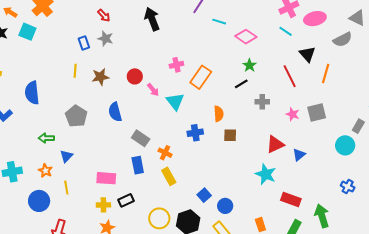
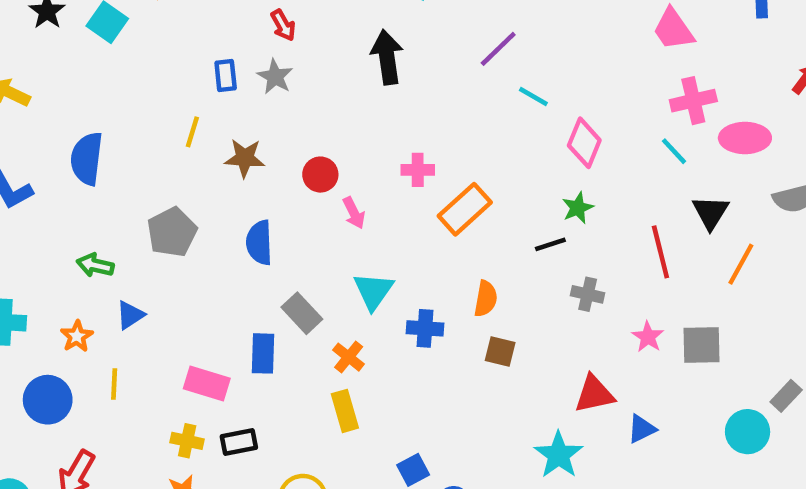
pink diamond: (246, 37) -> (584, 143), turned 65
cyan triangle: (175, 101) -> (373, 291), moved
blue rectangle: (138, 165) -> (263, 353), moved

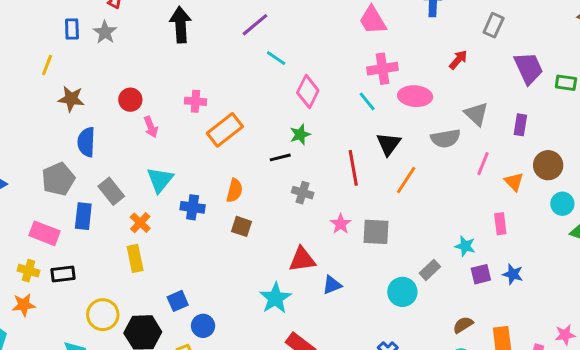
brown star: (245, 158) -> (71, 99), moved
gray pentagon: (172, 232) -> (58, 179), moved

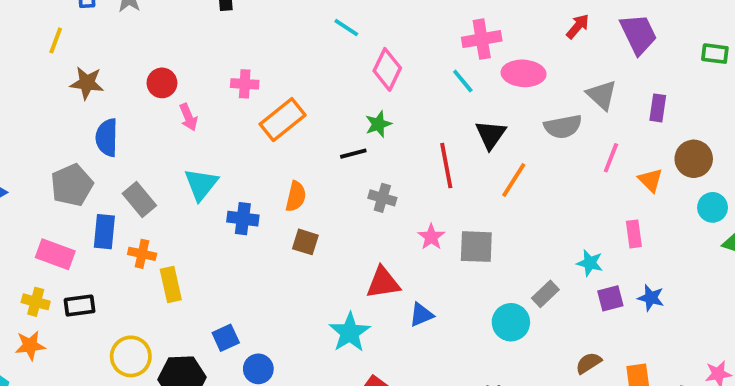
purple trapezoid: (528, 68) -> (638, 34), moved
orange cross: (140, 223) -> (142, 254), moved, turned -30

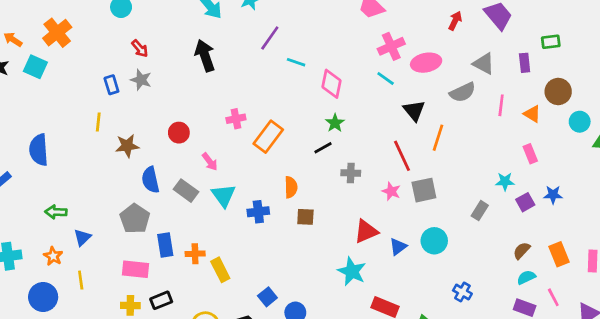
green rectangle: (715, 54) -> (551, 42), moved
pink arrow: (188, 117) -> (210, 162), moved
red line: (446, 166) -> (402, 156), moved
gray rectangle: (139, 199) -> (186, 191), moved
cyan circle: (511, 322) -> (434, 241), moved

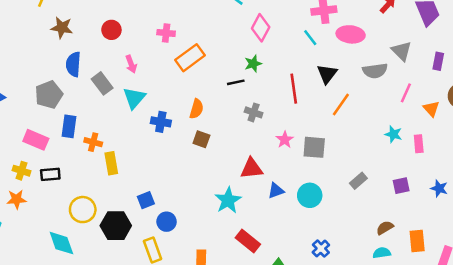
red line: (402, 156) -> (294, 89), moved
cyan star: (505, 181) -> (393, 134), moved
blue star: (553, 195) -> (439, 188), moved

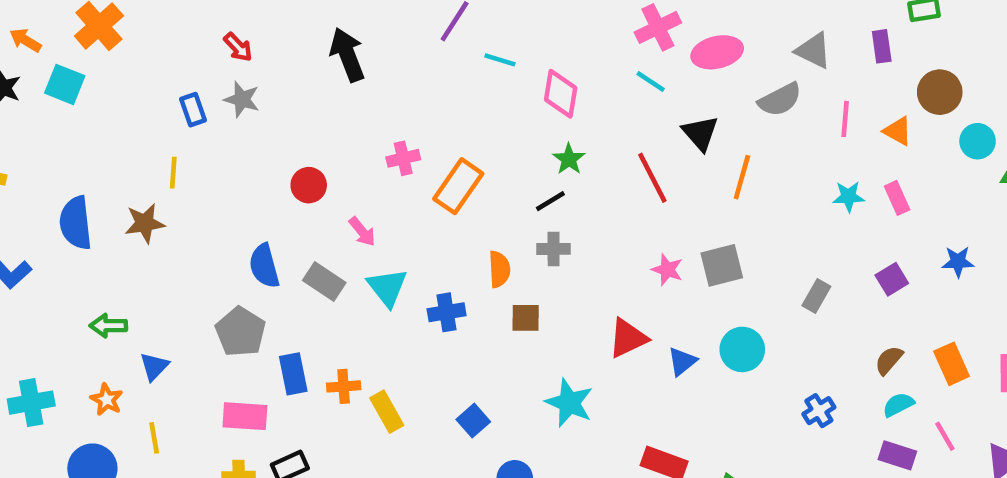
brown star: (62, 28) -> (145, 223), moved
gray cross: (254, 112) -> (554, 249), moved
blue square: (146, 200) -> (473, 421), moved
cyan star: (228, 200) -> (569, 403), moved
blue cross: (321, 249) -> (819, 411), moved, turned 30

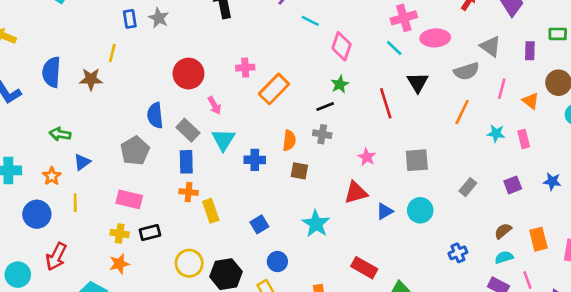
orange line: (742, 177) -> (462, 112), moved
red circle: (309, 185) -> (188, 74), size x1.5
pink star: (667, 270) -> (367, 157), moved
blue rectangle: (293, 374) -> (186, 162), moved

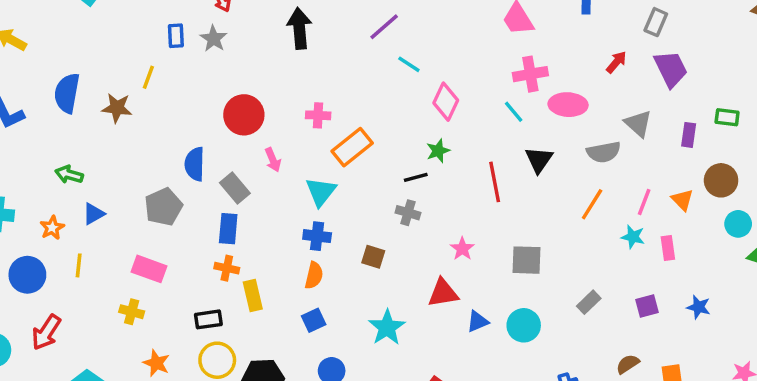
pink line: (502, 89) -> (644, 202), moved
cyan triangle: (223, 140) -> (321, 192), moved
orange semicircle: (289, 140) -> (314, 275), moved
black rectangle: (150, 233) -> (208, 319), moved
orange star: (119, 264) -> (156, 363), moved, turned 30

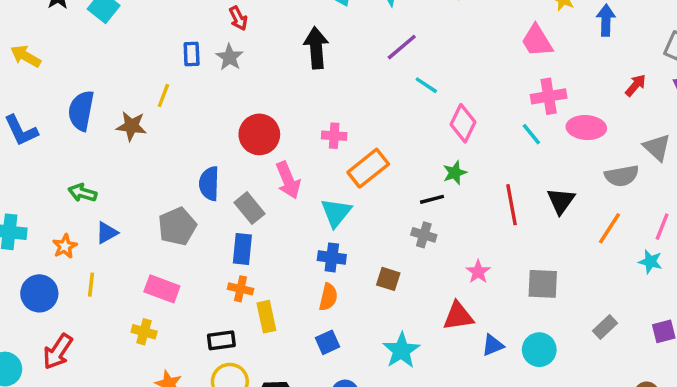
pink arrow: (273, 160) -> (288, 180), size x1.5
black triangle: (539, 160) -> (561, 201), moved

